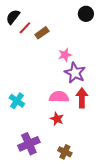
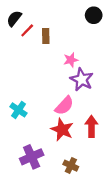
brown rectangle: (42, 33) -> (46, 36), turned -56
pink semicircle: (59, 97) -> (64, 106), turned 132
red arrow: (82, 98) -> (91, 126), moved
red star: (57, 119) -> (62, 130), size x1.5

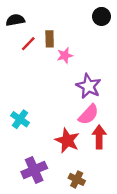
black semicircle: (14, 19) -> (15, 20), turned 42
red line: (27, 30) -> (28, 44), moved
pink star: (71, 60) -> (65, 55), moved
pink semicircle: (64, 106) -> (89, 114), moved

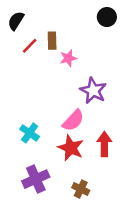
black semicircle: (15, 20) -> (16, 21), turned -48
pink semicircle: (89, 114) -> (73, 120), moved
cyan cross: (20, 119) -> (30, 133), moved

